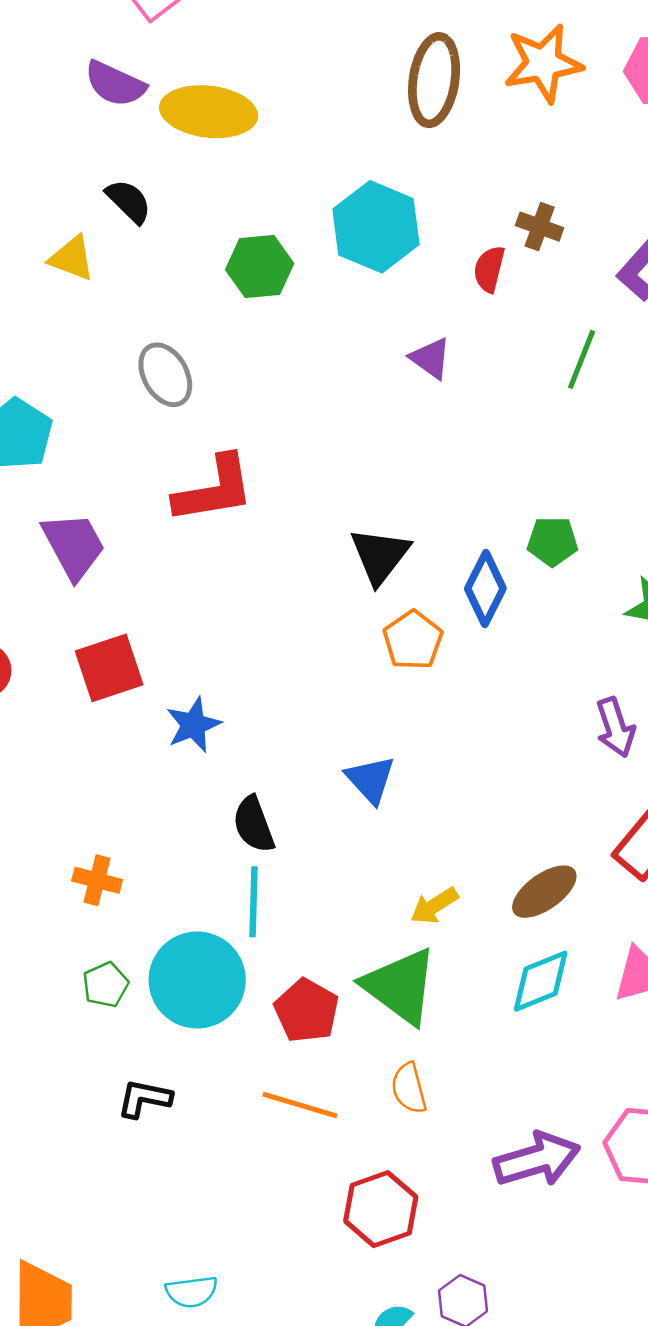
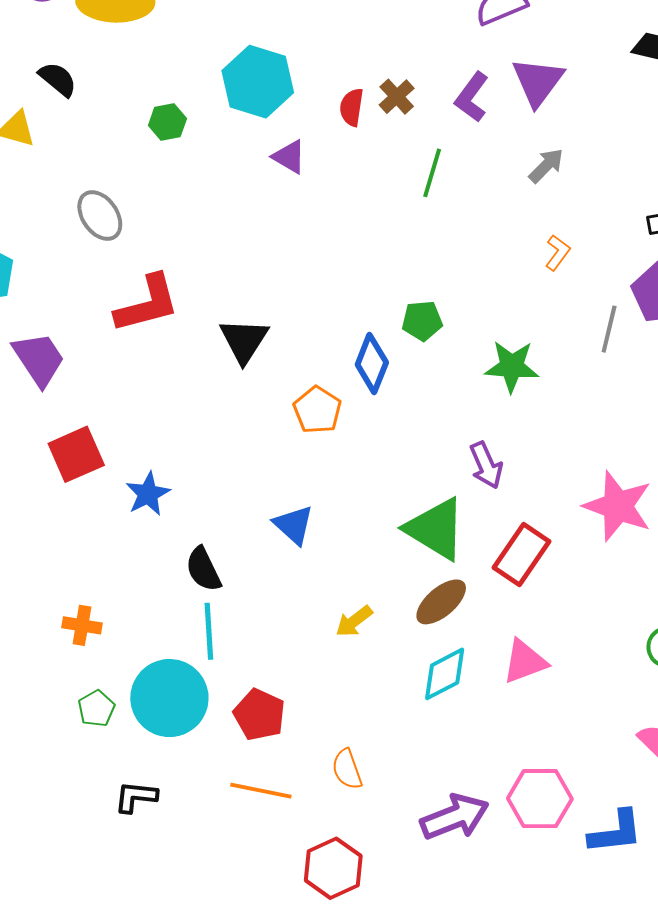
brown cross: (540, 227) -> (397, 97), moved, turned 33
green hexagon: (260, 267) -> (167, 122), size x0.7
purple triangle: (431, 358) -> (289, 157), moved
black triangle: (380, 556) -> (244, 341), moved
green triangle: (400, 986) -> (436, 529), moved

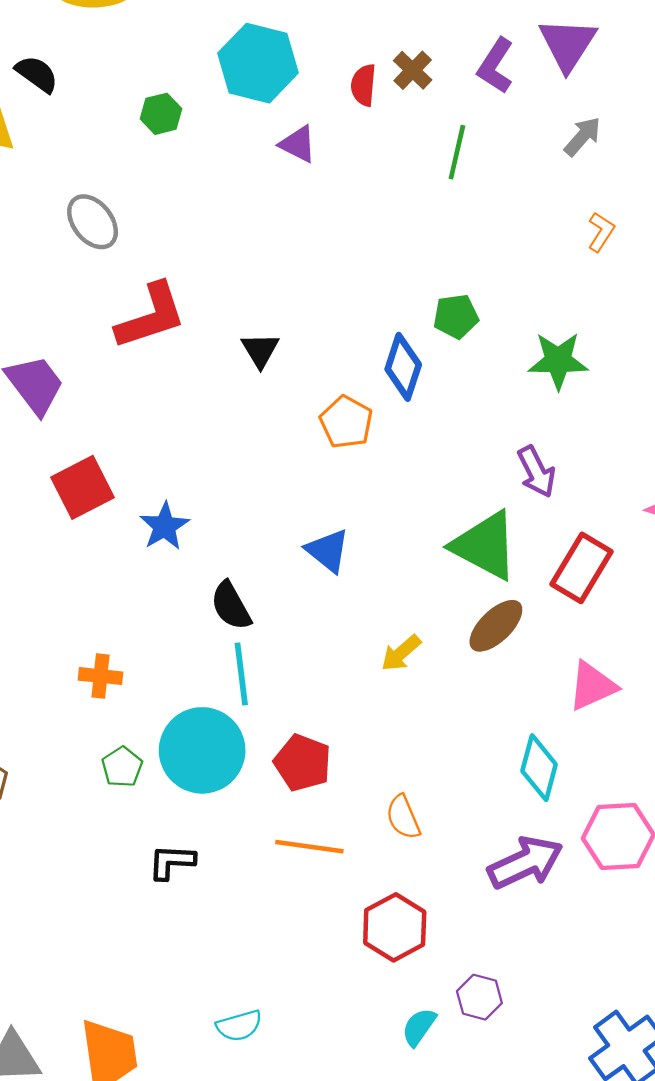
black triangle: (244, 341) -> (260, 350), size x0.7
cyan diamond: (445, 674) -> (539, 768), moved, turned -44

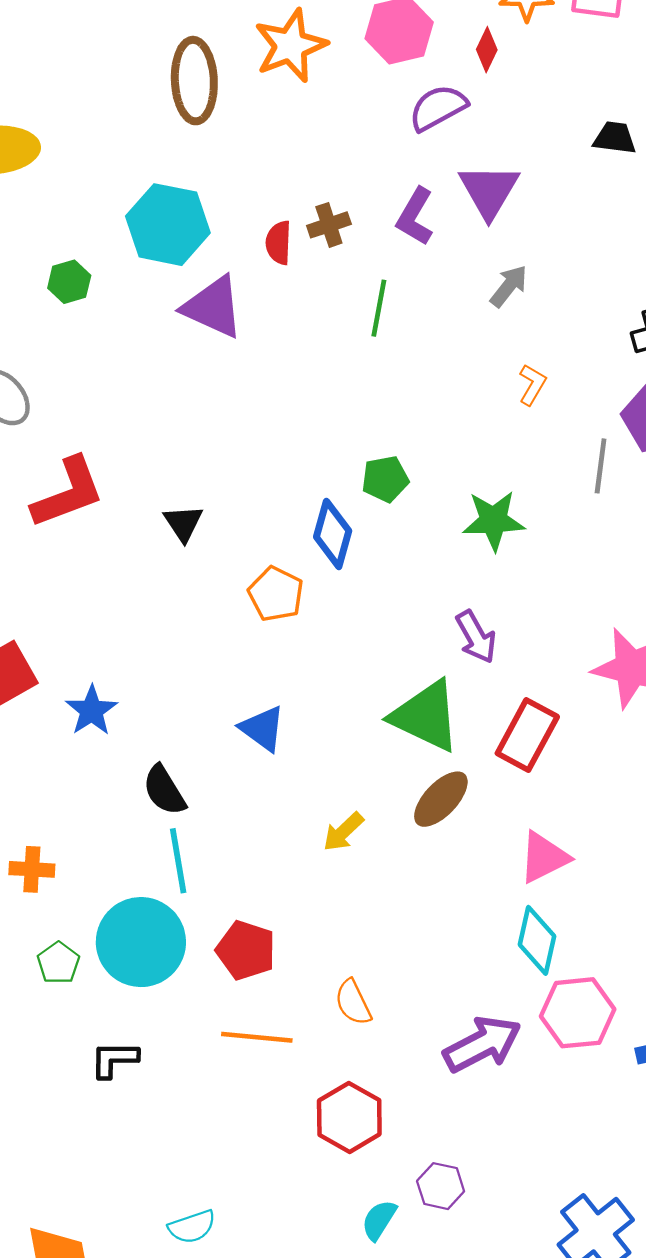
brown cross: (413, 70) -> (329, 225), turned 30
purple triangle: (298, 144) -> (213, 307), size x1.6
cyan diamond: (539, 768) -> (537, 940), moved

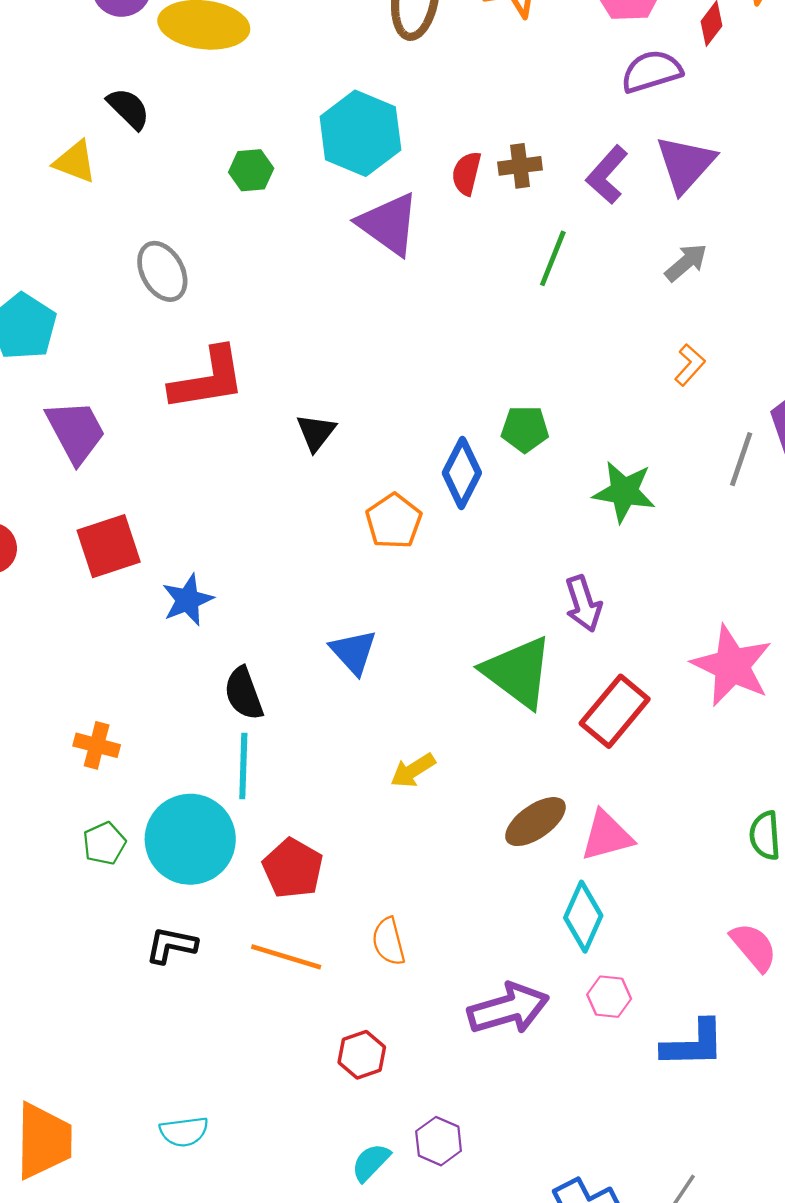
brown ellipse: (441, 799) -> (535, 822), moved
pink hexagon: (578, 1013) -> (609, 997), size x0.6
black L-shape: (114, 1059) -> (171, 945), moved
red hexagon: (349, 1117) -> (362, 1055), size x0.7

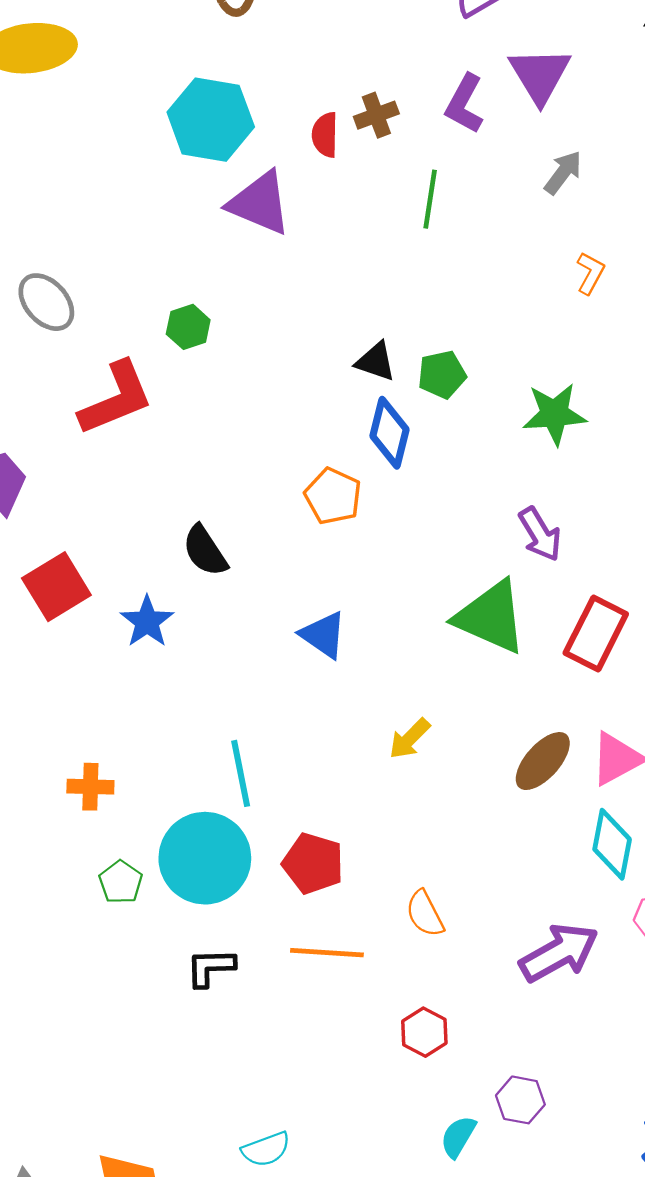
green hexagon: (251, 170) -> (188, 327), moved
black triangle: (316, 432) -> (376, 362), moved, turned -36
black semicircle: (244, 693) -> (205, 551), moved

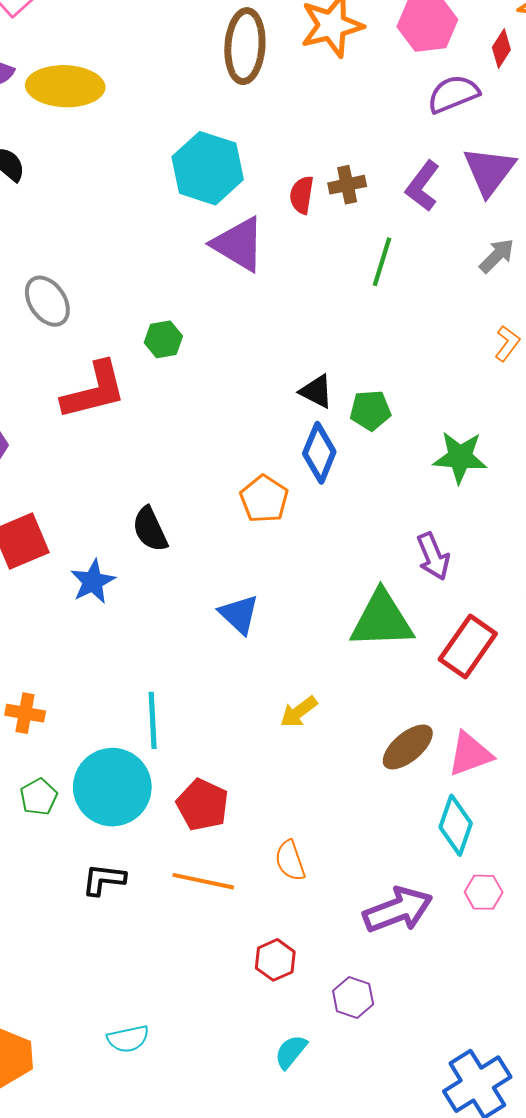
green triangle: (491, 617) -> (382, 620), turned -34
purple hexagon: (520, 1100) -> (353, 997), moved

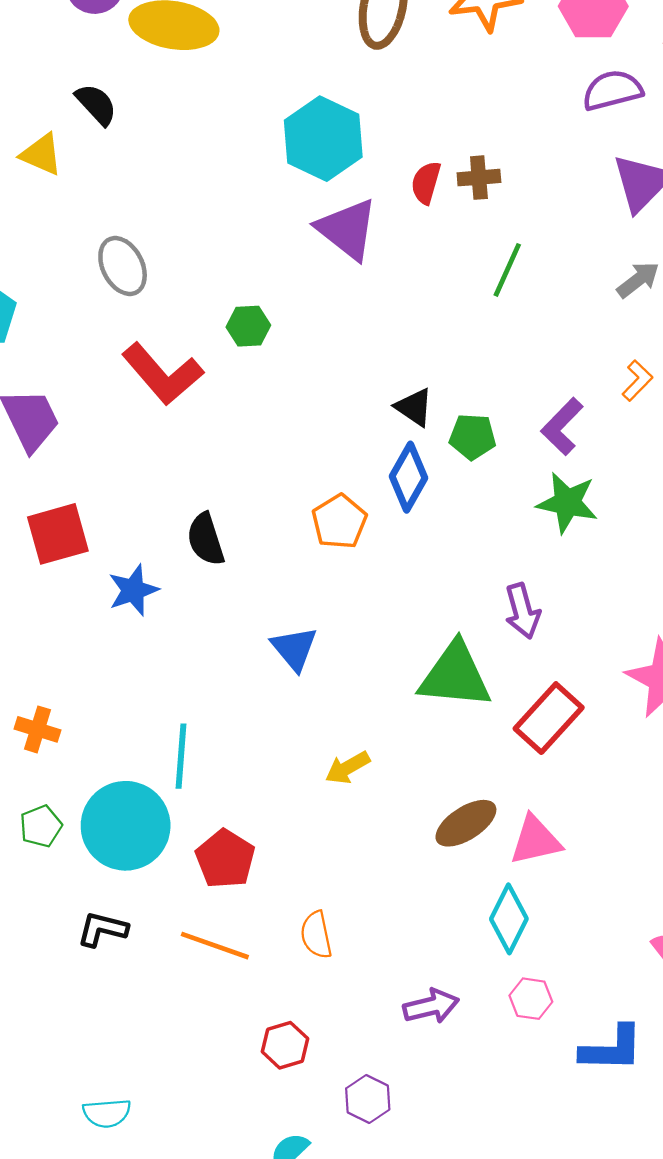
purple L-shape: (423, 186) -> (562, 426), moved
red L-shape: (94, 390) -> (162, 374), turned 56
purple arrow: (398, 910) -> (431, 1006), size x0.7

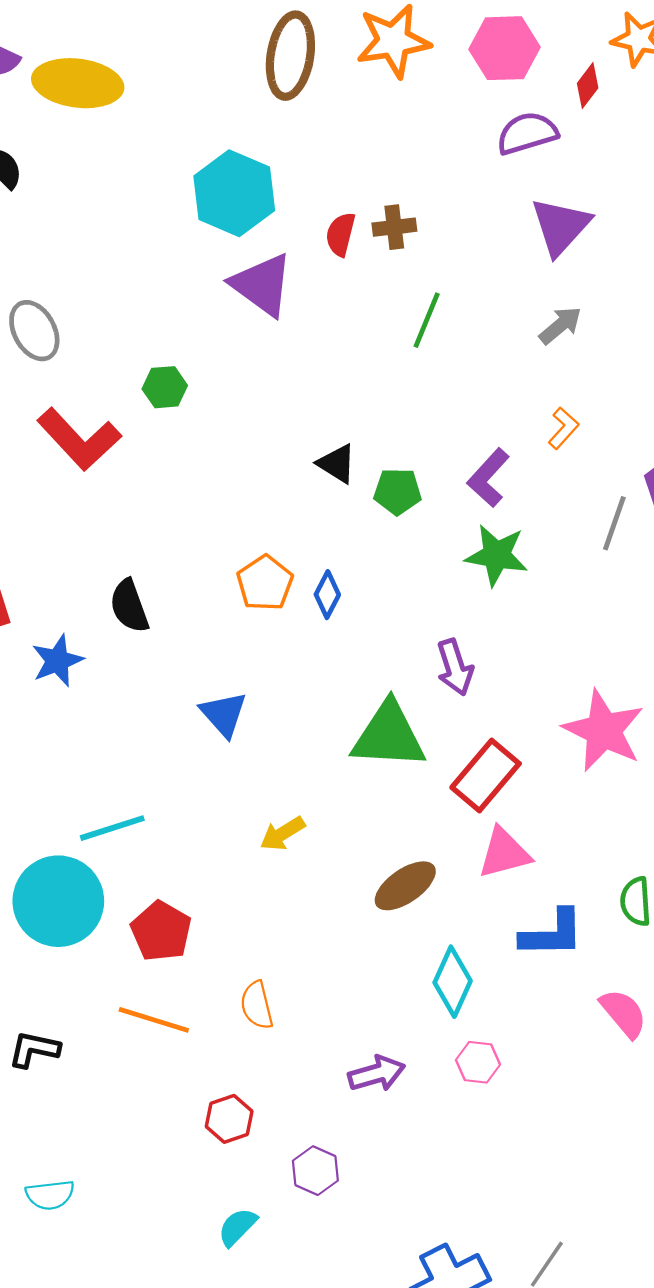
blue diamond: (409, 477) -> (327, 595), moved, size x0.7
cyan line: (181, 756) -> (112, 828), turned 70
pink triangle: (535, 840) -> (504, 853), moved
black L-shape: (102, 929) -> (34, 1049), moved
blue L-shape: (612, 1049) -> (552, 934), moved

